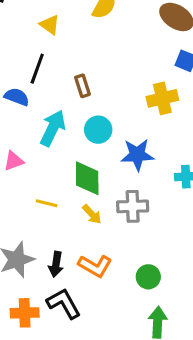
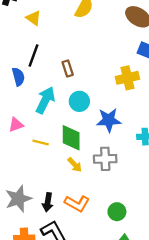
yellow triangle: (50, 25) -> (34, 18), moved
blue semicircle: (17, 97) -> (18, 77), turned 54
yellow line: (47, 203) -> (41, 142), moved

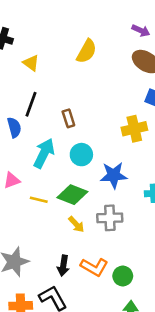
green diamond: (71, 138) -> (72, 195), turned -68
black arrow: (48, 202) -> (63, 266), moved
orange L-shape: (77, 203) -> (94, 267), moved

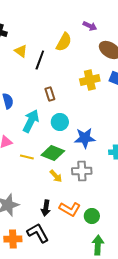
purple arrow: (141, 31) -> (90, 26), moved
black line: (31, 104) -> (40, 60), moved
yellow cross: (134, 129) -> (90, 80), moved

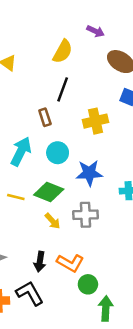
black line: (40, 60) -> (63, 89), moved
yellow cross: (90, 80) -> (96, 121), moved
green circle: (92, 216) -> (88, 284), moved

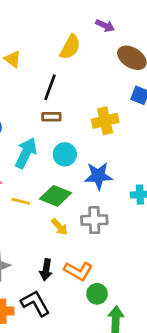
black line: (63, 89) -> (50, 87), moved
brown rectangle: (45, 117) -> (51, 117), turned -72

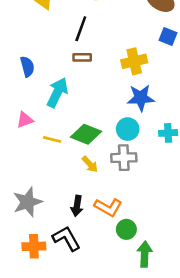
cyan circle: (65, 154) -> (128, 129), moved
blue star: (98, 176) -> (141, 98), moved

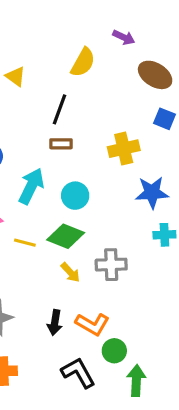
blue star: (141, 98) -> (152, 192), moved
cyan circle: (128, 129) -> (75, 196), moved
black L-shape: (66, 238) -> (78, 373), moved

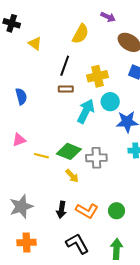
yellow cross: (124, 149) -> (97, 76), moved
cyan arrow: (31, 186) -> (86, 111), moved
cyan circle: (75, 196) -> (110, 102), moved
gray cross: (111, 265) -> (96, 158), moved
green circle: (114, 351) -> (117, 211), moved

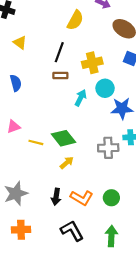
yellow triangle: (35, 43) -> (20, 43), moved
cyan arrow: (86, 111) -> (81, 98), size x0.7
green diamond: (69, 151) -> (64, 138), turned 30
gray cross: (96, 158) -> (108, 148), moved
yellow arrow: (72, 176) -> (67, 163), turned -88

